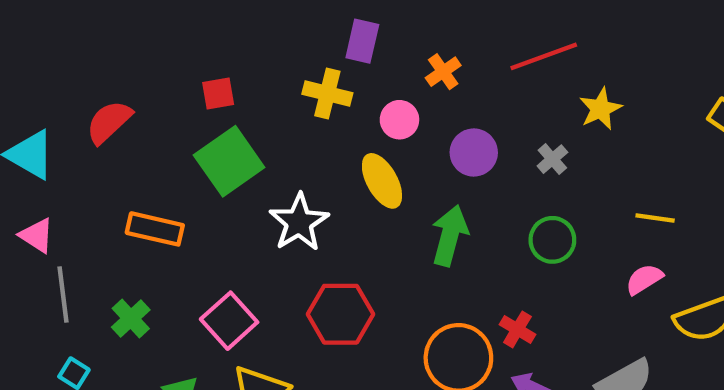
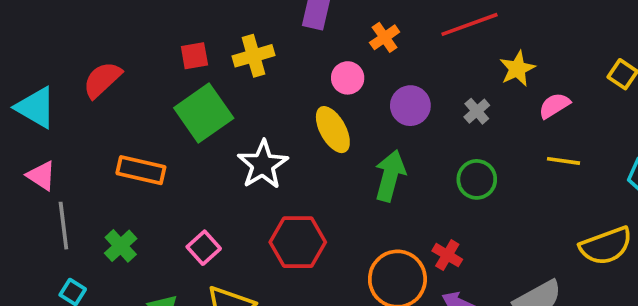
yellow cross: (327, 93) -> (254, 56), moved, turned -30
pink semicircle: (644, 279) -> (554, 106), moved
pink square: (229, 321) -> (204, 248), size x0.7

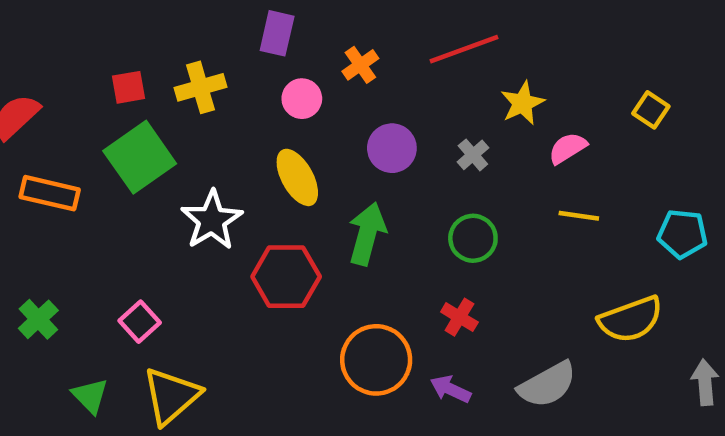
pink circle: (348, 78) -> (302, 99), moved
orange rectangle: (141, 170) -> (50, 193), moved
red hexagon: (298, 242) -> (286, 277), moved
red cross: (447, 255) -> (459, 317), moved

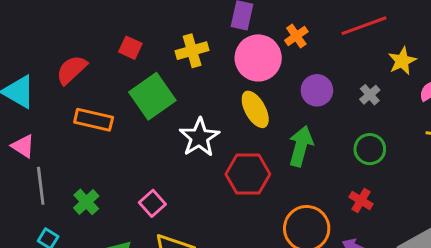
red square: (128, 87) -> (130, 48), moved, turned 35
pink circle: (302, 99) -> (258, 58), size x1.8

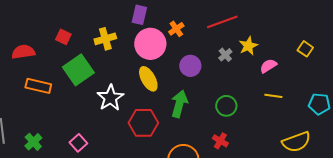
red semicircle: (72, 70) -> (23, 52), turned 35
gray cross: (370, 95) -> (225, 55), moved

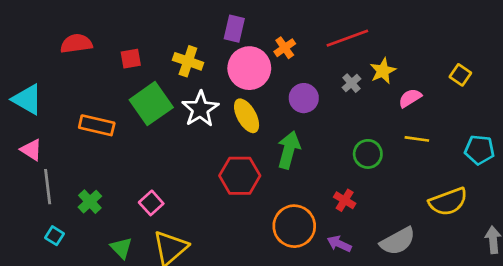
red square: (63, 37) -> (131, 59), turned -35
yellow cross: (105, 39) -> (188, 61), turned 35
red semicircle: (23, 52) -> (76, 44), moved
white star: (110, 98) -> (200, 109), moved
green circle: (226, 106) -> (368, 154), moved

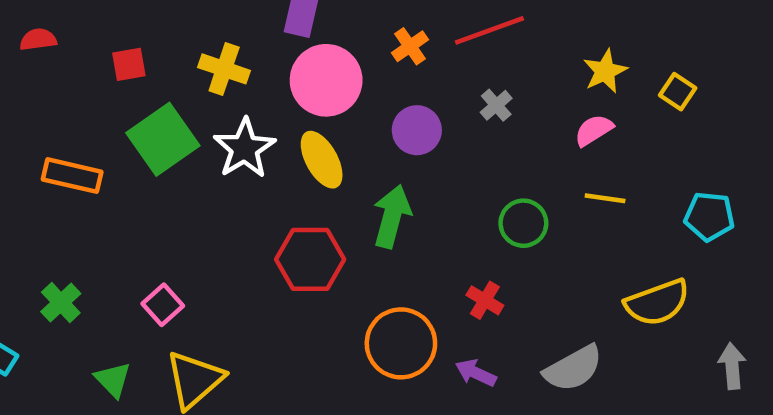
red semicircle: (76, 44) -> (38, 39), size x0.7
orange cross: (285, 48) -> (410, 46), moved
yellow star: (383, 71) -> (605, 71), moved

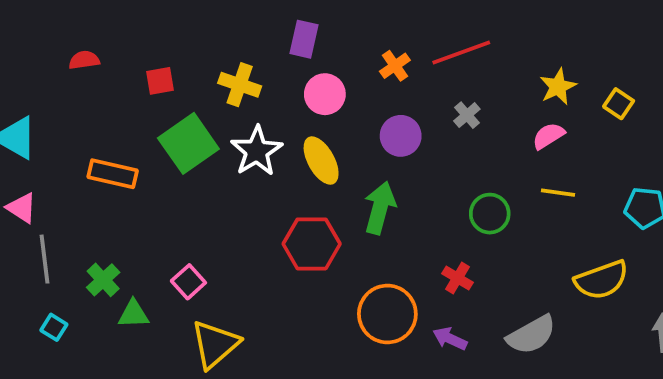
pink circle: (326, 80) -> (325, 94), size x0.7
green triangle: (113, 380) -> (133, 314), moved, turned -48

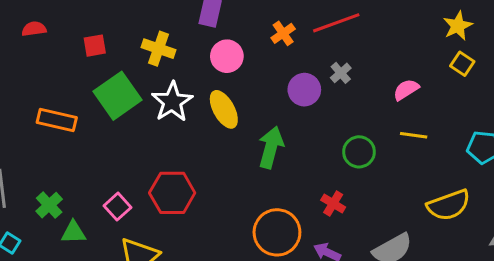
yellow star: (558, 87) -> (458, 26), moved
purple circle: (401, 136) -> (304, 90), moved
red hexagon: (312, 244) -> (172, 193), moved

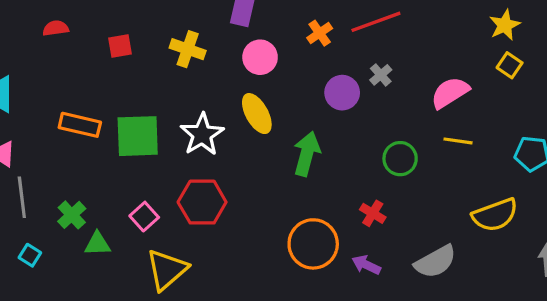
pink semicircle: (406, 90) -> (450, 93), size x1.4
green square: (118, 96) -> (138, 136), moved, turned 33
white star: (172, 102) -> (202, 134), moved

